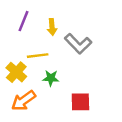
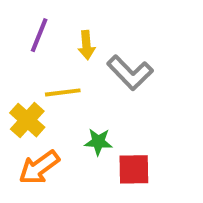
green star: (51, 78) -> (98, 142), moved

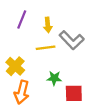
yellow line: (63, 92) -> (46, 48), moved
orange arrow: (39, 167) -> (22, 92), turned -40

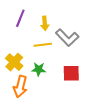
green star: (54, 78) -> (39, 69), moved
red square: (74, 93) -> (71, 73), moved

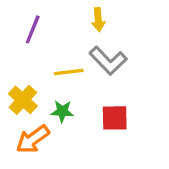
yellow arrow: (45, 23) -> (98, 20), moved
orange arrow: (20, 87) -> (33, 139), turned 40

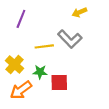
yellow arrow: (98, 20) -> (79, 12), moved, turned 72
red square: (115, 118) -> (59, 83), moved

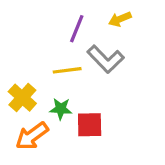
purple line: (21, 19) -> (77, 29), moved

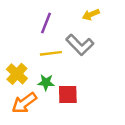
purple line: (77, 29) -> (46, 23), moved

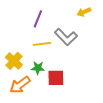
yellow arrow: (91, 15) -> (84, 12), moved

